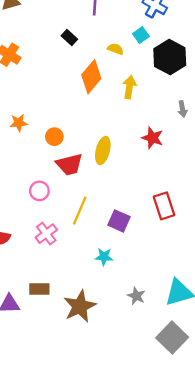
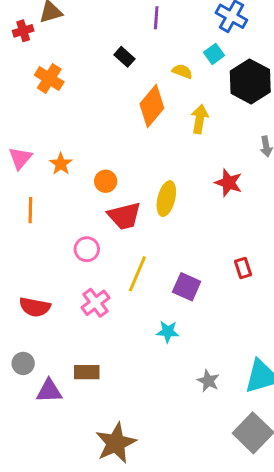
orange star: (19, 123) -> (61, 164), turned -30
red rectangle: (164, 206) -> (243, 268), size x0.6
brown star: (80, 306) -> (116, 443), moved

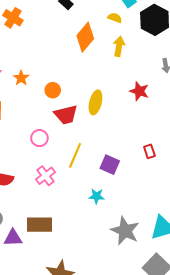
yellow semicircle: (182, 71) -> (115, 18), moved
brown rectangle: (87, 372) -> (39, 225), size x1.4
gray star: (208, 381) -> (125, 231), size x1.8

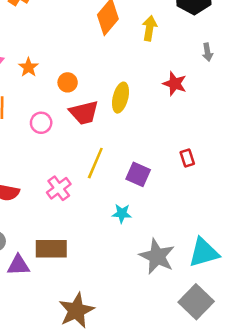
pink circle: (39, 138) -> (41, 123), moved

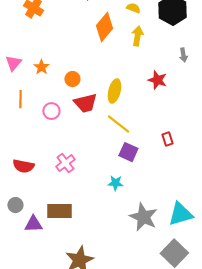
yellow line: (95, 163) -> (118, 124), moved, turned -75

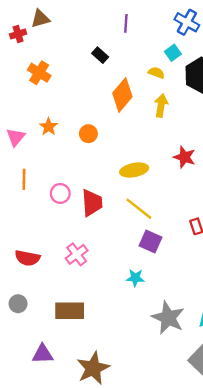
orange star: (41, 67) -> (49, 127), moved
orange circle: (72, 79) -> (88, 134), moved
yellow ellipse: (114, 91) -> (134, 170), turned 65
red trapezoid: (85, 103) -> (92, 203), moved, turned -80
purple triangle: (33, 224) -> (43, 354), moved

